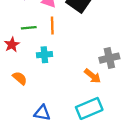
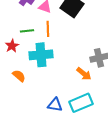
cyan cross: (44, 55) -> (41, 55), size x1.6
blue triangle: (42, 113) -> (55, 105), moved

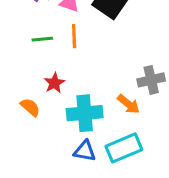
red star: (12, 46) -> (54, 83), moved
cyan cross: (41, 55) -> (85, 113), moved

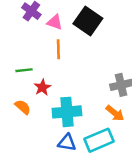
green line: (42, 39) -> (24, 70), moved
orange arrow: (128, 104) -> (115, 113), moved

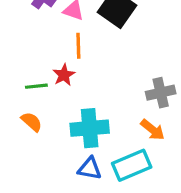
green line: (24, 70) -> (36, 86), moved
red star: (42, 87) -> (64, 75), moved

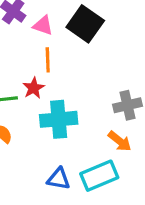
cyan cross: (90, 128) -> (59, 119), moved

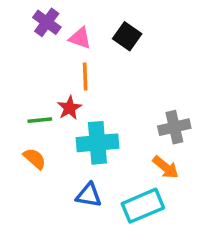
black square: (85, 24) -> (127, 36), size x0.7
blue triangle: (59, 179) -> (89, 195), moved

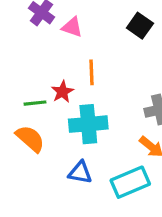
black square: (127, 36) -> (140, 26), moved
orange line: (85, 76) -> (92, 72), moved
orange semicircle: (35, 159) -> (30, 139), size x1.4

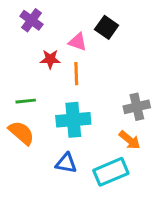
black square: (140, 26) -> (107, 27), moved
pink triangle: (72, 27) -> (78, 42), moved
red star: (62, 92) -> (50, 59), moved, turned 30

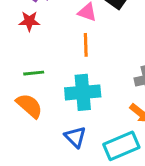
red star: (50, 59) -> (29, 21), moved
blue triangle: (66, 163) -> (75, 137), turned 35

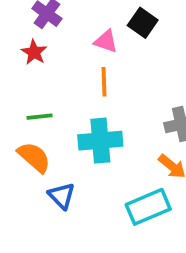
red star: (29, 21) -> (34, 52), turned 30
blue triangle: (75, 137) -> (62, 196), moved

